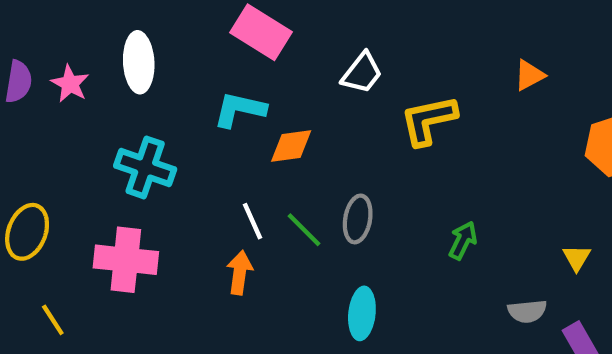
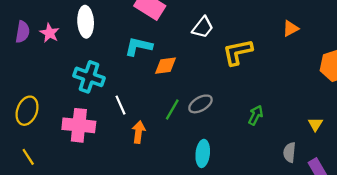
gray ellipse: (358, 219) -> (200, 104), turned 50
white line: (252, 221) -> (121, 105), moved
green line: (304, 230) -> (172, 110), turned 75
gray semicircle: (527, 311) -> (289, 152), turned 102
yellow line: (53, 320) -> (28, 157), moved

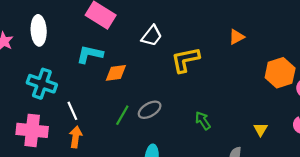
green arrow: (256, 115) -> (203, 121), turned -60
orange arrow: (139, 132) -> (76, 137), moved

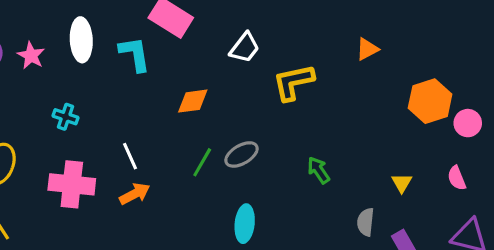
cyan L-shape: (90, 54) -> (135, 54), moved, turned 68
cyan cross: (42, 84) -> (66, 117), moved, size x0.6
orange arrow: (76, 137) -> (135, 194), turned 54

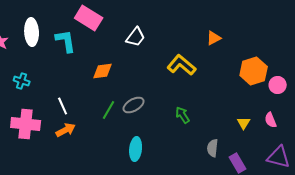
yellow L-shape: (293, 82) -> (182, 65), moved, turned 52
yellow triangle: (402, 183) -> (244, 123), moved

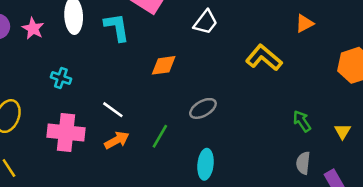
white line: (63, 106) -> (113, 110), turned -30
green line: (109, 110) -> (160, 136), moved
green arrow: (183, 115) -> (302, 121), moved

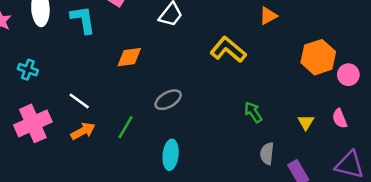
green arrow: (302, 121) -> (253, 112), moved
pink cross: (66, 133) -> (33, 123), turned -30

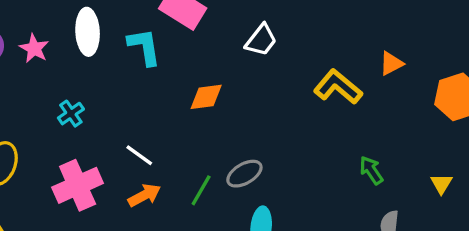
orange triangle: (268, 16) -> (391, 63), moved
cyan cross: (28, 70) -> (71, 114), turned 36
gray ellipse: (168, 100) -> (244, 174), moved

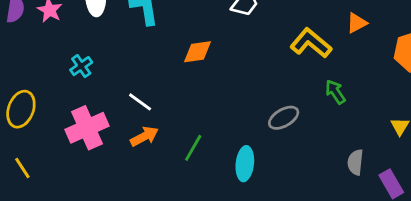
green arrow: (371, 170) -> (335, 92), moved
gray ellipse: (244, 174) -> (284, 118), moved
green line: (201, 190) -> (193, 148), moved

